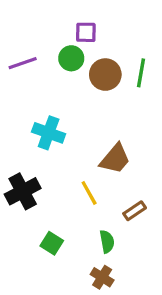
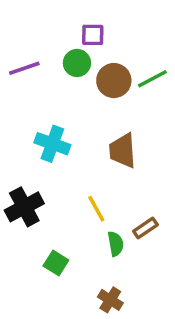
green line: (141, 73) -> (152, 79), turned 52
brown trapezoid: (115, 159) -> (123, 151), moved, turned 136
green semicircle: (107, 242) -> (116, 244), moved

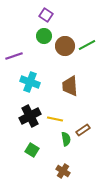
purple square: (93, 35) -> (46, 15), moved, turned 32
purple line: (24, 68) -> (14, 56), moved
black cross: (24, 207) -> (30, 116), moved
yellow line: (96, 209) -> (55, 119), turned -49

